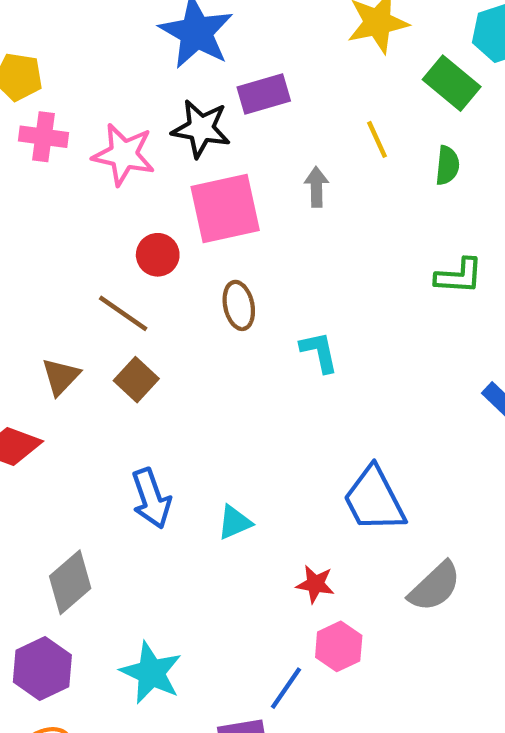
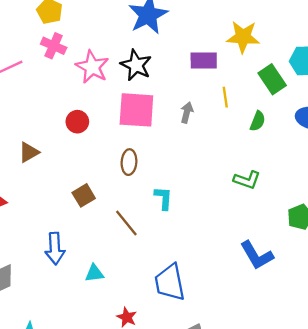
purple rectangle: (264, 94) -> (204, 60), moved
red circle: (158, 255) -> (77, 122), moved
brown line: (123, 313) -> (126, 223), moved
brown triangle: (61, 377) -> (29, 152), moved
brown square: (136, 380) -> (84, 195), moved

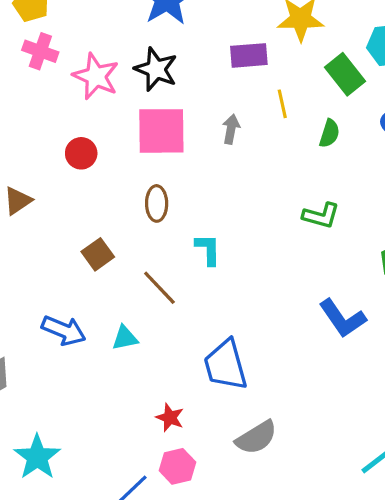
blue arrow: (55, 249) -> (64, 330), turned -60
cyan triangle: (94, 273) -> (125, 338), moved

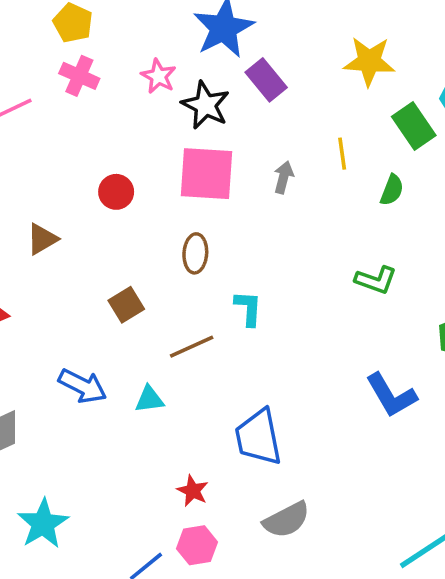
purple rectangle: (249, 55) -> (266, 80), moved, turned 51
pink star: (96, 76) -> (159, 76), moved, size x0.7
brown line: (159, 288) -> (192, 347), turned -75

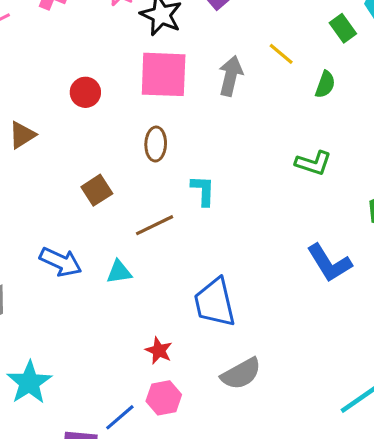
green rectangle: (414, 126) -> (343, 28), size x0.7
yellow line: (342, 154) -> (281, 54), turned -40
gray arrow: (284, 177) -> (231, 76), size x1.4

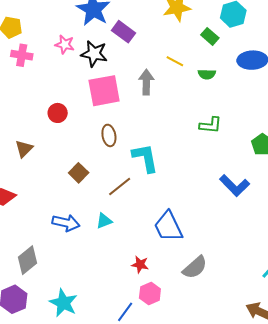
green semicircle: (325, 84) -> (207, 74), turned 84
cyan L-shape: (203, 191) -> (145, 158), size x1.5

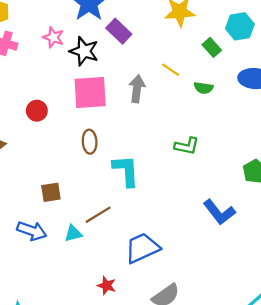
green L-shape: (210, 125) -> (187, 146), moved
brown square: (79, 173) -> (51, 192), moved, turned 30
brown line: (120, 187) -> (98, 215), moved
blue trapezoid: (168, 227) -> (142, 248), turned 84

